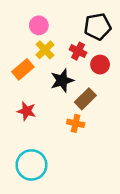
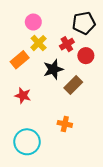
red cross: (78, 51) -> (67, 44), turned 32
orange cross: (76, 123) -> (65, 124), moved

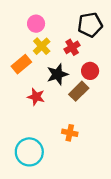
red circle: (86, 56) -> (90, 71), moved
red star: (23, 96) -> (36, 97), moved

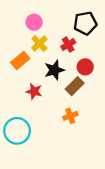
orange cross: (70, 133) -> (70, 116), moved, turned -32
cyan circle: (29, 152) -> (17, 131), moved

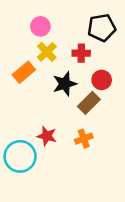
red cross: (68, 45) -> (81, 53), turned 32
red star: (34, 91) -> (47, 136), moved

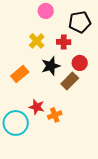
pink circle: (40, 26) -> (46, 11), moved
orange rectangle: (24, 72) -> (20, 74), moved
orange cross: (84, 139) -> (55, 115), moved

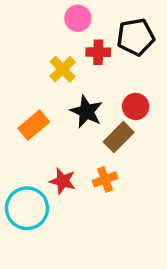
red cross: (64, 42) -> (98, 52), moved
black star: (51, 66) -> (86, 112), turned -30
orange cross: (55, 115) -> (105, 179), moved

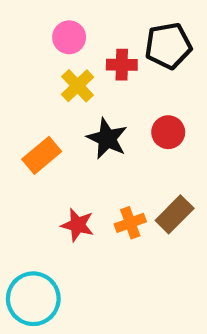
pink circle: (78, 18) -> (69, 37), moved
brown rectangle: (119, 137) -> (175, 214), moved
cyan circle: (27, 208) -> (33, 299), moved

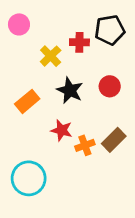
pink circle: (69, 37) -> (19, 24), moved
red star: (78, 225) -> (62, 130), moved
cyan circle: (33, 299) -> (29, 178), moved

